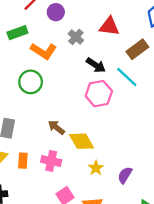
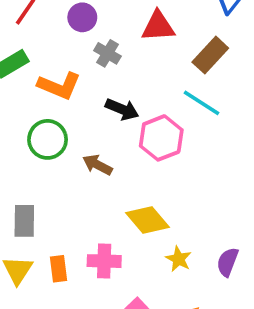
purple circle: (56, 12) -> (82, 17), moved
black arrow: (96, 65) -> (122, 109), moved
brown arrow: (56, 127) -> (97, 165), moved

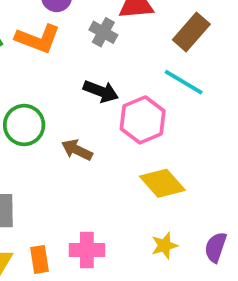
gray cross: (107, 53) -> (103, 32), moved
orange L-shape: (59, 86) -> (38, 39), moved
yellow diamond: (147, 220) -> (162, 183), moved
yellow star: (179, 259) -> (164, 246), turned 30

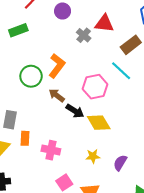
orange L-shape: (38, 39) -> (57, 66), moved, turned -85
black arrow: (101, 91) -> (75, 111), moved
orange rectangle: (40, 259) -> (25, 138), moved

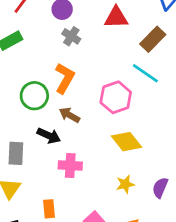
gray cross: (84, 35) -> (71, 36), moved
black arrow: (75, 111) -> (49, 136), moved
orange rectangle: (25, 138) -> (49, 209), moved
pink cross: (51, 150) -> (70, 166), moved

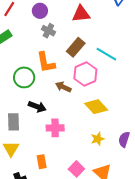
brown rectangle: (153, 39) -> (76, 47), moved
orange L-shape: (65, 78) -> (46, 63), turned 145
brown arrow: (69, 115) -> (63, 87), moved

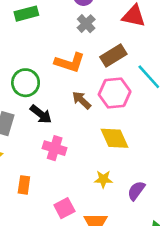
orange L-shape: (46, 63) -> (70, 62), turned -80
green circle: (24, 77) -> (26, 83), moved

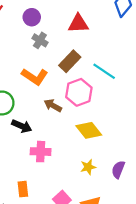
orange L-shape: (70, 62) -> (35, 77), turned 30

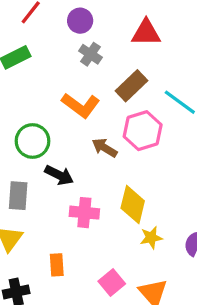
yellow diamond: (89, 130) -> (133, 205), moved, turned 50

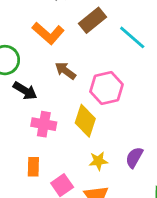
pink hexagon: (143, 131) -> (106, 88), moved
yellow star: (151, 238) -> (98, 161), moved
orange rectangle: (57, 265) -> (33, 167), moved

